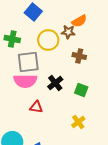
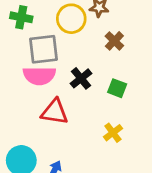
brown cross: (79, 56) -> (114, 41), turned 32
red triangle: (36, 107) -> (55, 112), size x1.5

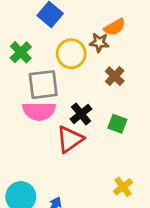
green cross: (21, 17) -> (21, 52), turned 35
red triangle: (55, 112) -> (70, 139), moved, turned -44
yellow cross: (113, 133) -> (123, 187), moved

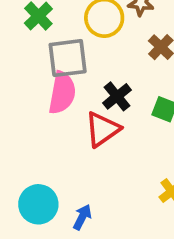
pink semicircle: (39, 111) -> (62, 93), turned -80

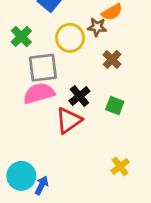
pink semicircle: (62, 93) -> (39, 93), turned -116
blue arrow: (82, 217) -> (42, 185), moved

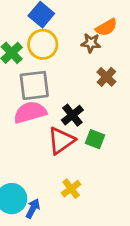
yellow circle: (70, 38) -> (43, 44), moved
green square: (115, 105) -> (95, 139), moved
yellow cross: (120, 166) -> (71, 189), moved

